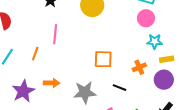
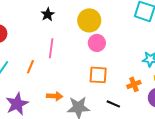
pink circle: (146, 18) -> (97, 43), moved
orange arrow: (52, 83) -> (55, 96), moved

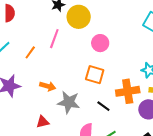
yellow circle: (89, 20) -> (79, 17), moved
orange cross: (134, 84) -> (128, 91), size x1.6

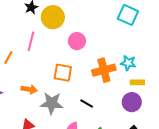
orange square: (95, 75) -> (63, 73), moved
orange cross: (128, 91) -> (104, 70), moved

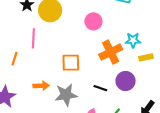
pink circle: (77, 41) -> (93, 21), moved
purple circle: (132, 102) -> (126, 81), moved

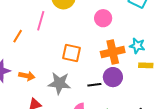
purple circle: (126, 81) -> (113, 77), moved
orange arrow: (41, 86) -> (27, 76), moved
black line: (100, 88) -> (94, 85), turned -40

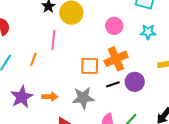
cyan star: (137, 46) -> (148, 32), moved
orange cross: (113, 52) -> (116, 59), moved
black line: (94, 85) -> (113, 84), moved

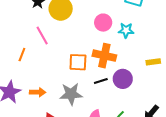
cyan star: (148, 32) -> (126, 30), moved
pink line: (53, 40) -> (42, 36), turned -36
orange cross: (116, 59) -> (104, 56), turned 35

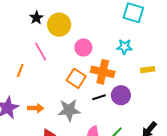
pink circle: (103, 23) -> (83, 48), moved
orange square: (78, 62) -> (76, 78), turned 30
yellow rectangle: (153, 62) -> (148, 70), moved

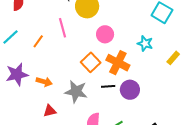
yellow rectangle: (148, 70) -> (173, 58), moved, turned -56

